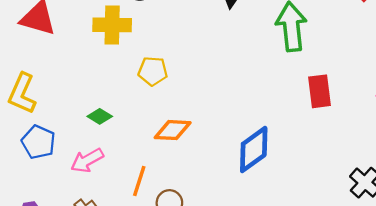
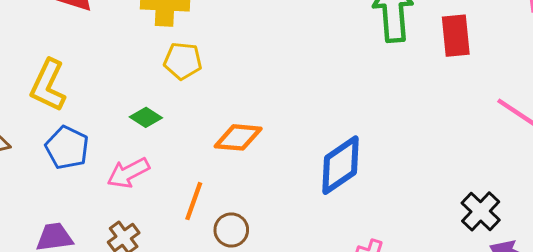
yellow pentagon: (153, 71) -> (183, 61), moved
red rectangle: (319, 91) -> (456, 36), moved

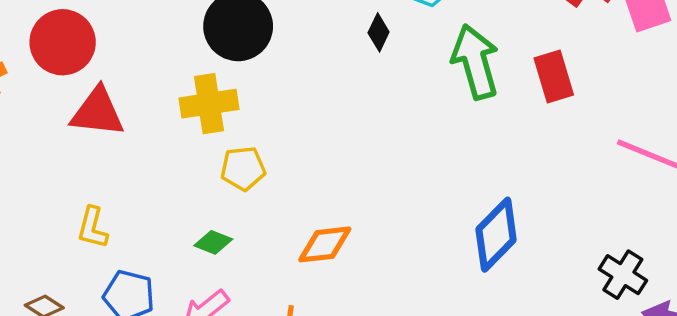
yellow L-shape: (48, 85) -> (93, 228), size x0.7
blue diamond: (340, 165) -> (496, 235), moved

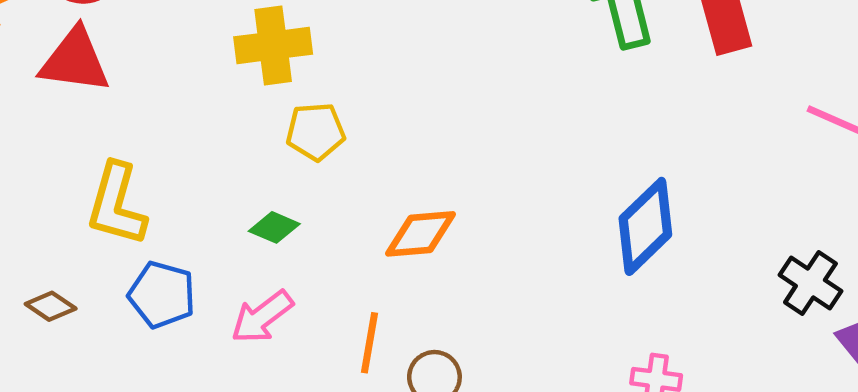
red triangle: (97, 112) -> (75, 61), moved
yellow L-shape: (93, 228) -> (116, 204), size x1.5

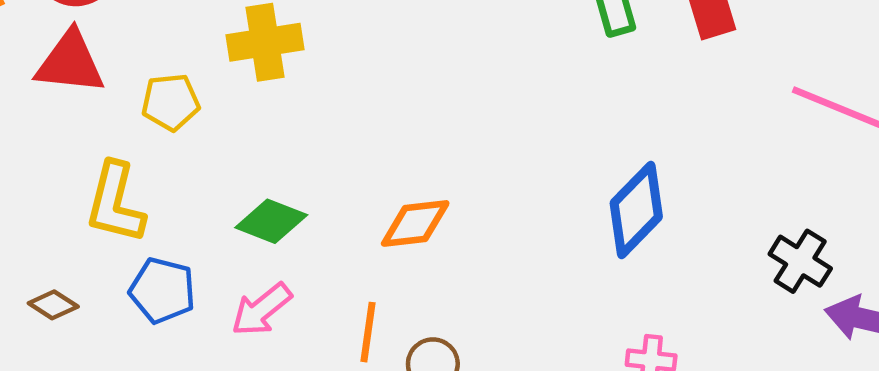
yellow pentagon: (316, 132) -> (171, 102), moved
green diamond: (274, 227) -> (271, 221), size x1.4

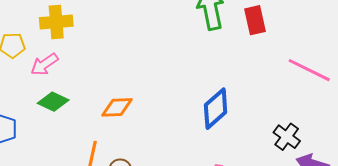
pink arrow: (261, 310) -> (44, 64), moved

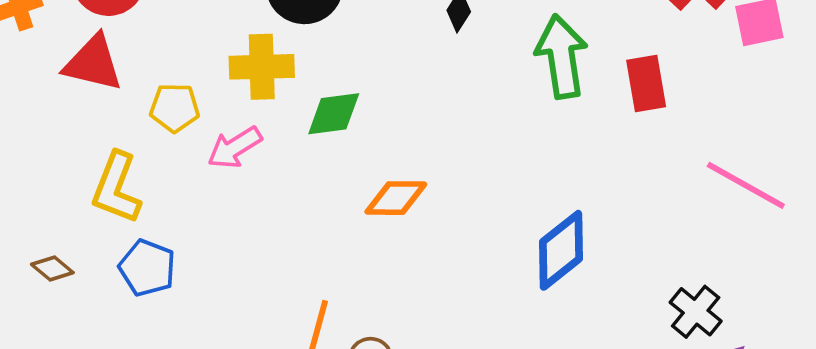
green diamond: (53, 102) -> (334, 114), moved, turned -36
orange diamond: (117, 107) -> (396, 198), moved

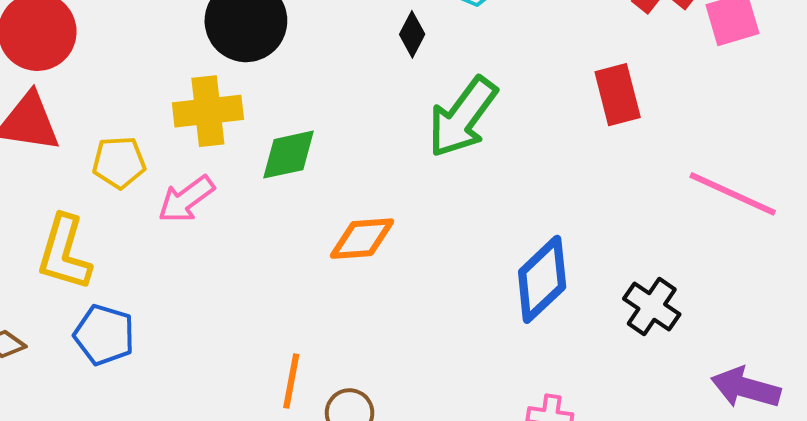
green arrow: (562, 57) -> (462, 117), moved, turned -130
black cross: (696, 312) -> (652, 306), moved

